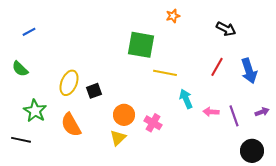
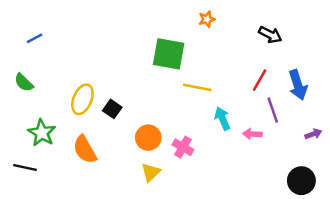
black square: (94, 91) -> (112, 109), turned -35
purple line: (234, 116) -> (273, 110), moved
yellow triangle: (118, 138) -> (151, 172), moved

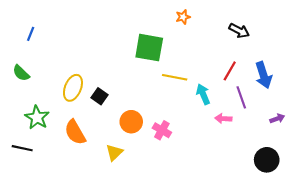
blue line: (35, 38) -> (31, 34), turned -40
cyan arrow: (222, 118) -> (203, 94), moved
yellow triangle: (151, 172) -> (114, 152), moved

